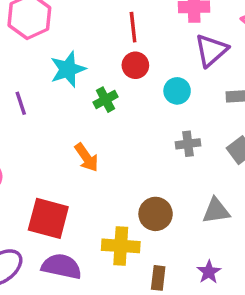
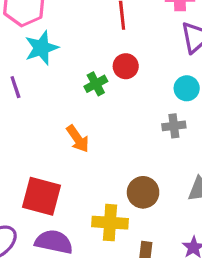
red circle: (135, 65) -> (126, 66), moved
cyan star: (68, 69) -> (41, 48), moved
cyan circle: (177, 91) -> (187, 88), moved

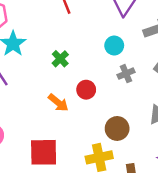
red circle: (126, 66) -> (86, 90), moved
cyan circle: (187, 88) -> (114, 46), moved

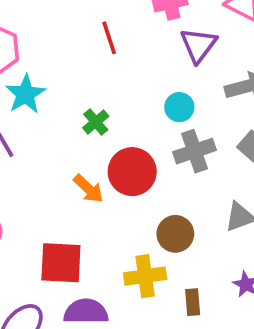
gray cross: (126, 74) -> (195, 151), size x1.5
red circle: (86, 90) -> (132, 172), size x1.6

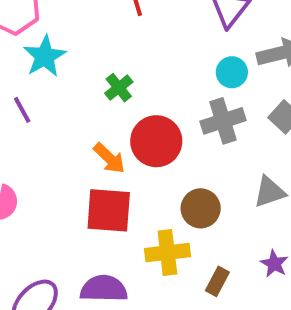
cyan circle: (179, 107) -> (232, 72), moved
red square: (61, 263) -> (109, 210), moved
brown rectangle: (193, 302) -> (217, 281), turned 32

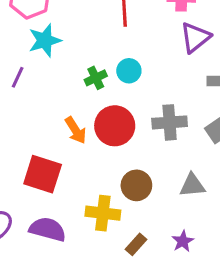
cyan circle: (232, 72) -> (129, 71), moved
purple line: (22, 110) -> (18, 77), turned 40
red square: (109, 210) -> (43, 174), moved

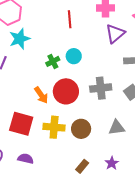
yellow cross: (103, 213) -> (54, 127), moved
purple semicircle: (48, 229) -> (26, 159), size x0.7

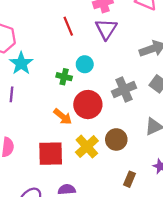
purple triangle: (115, 34) -> (106, 29), moved
green cross: (53, 61) -> (64, 77), turned -32
yellow cross: (54, 127) -> (87, 147), turned -30

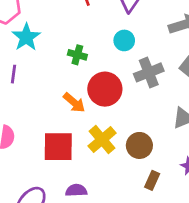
cyan circle: (85, 64) -> (124, 40), moved
brown circle: (116, 139) -> (139, 145), moved

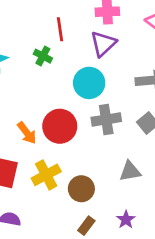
cyan circle: (124, 40) -> (89, 83), size x1.5
green cross: (77, 55) -> (43, 56), moved

